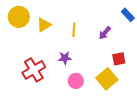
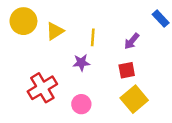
purple star: (65, 58) -> (81, 63), moved
red square: (119, 59) -> (127, 70), moved
pink circle: (76, 81) -> (81, 104), moved

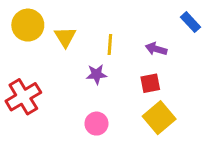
yellow triangle: (55, 31) -> (65, 37), turned -30
purple arrow: (132, 41) -> (156, 49), turned 66
red cross: (42, 88) -> (23, 97), moved

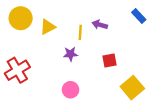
yellow triangle: (65, 37) -> (48, 27), turned 35
purple arrow: (156, 49) -> (100, 25), moved
yellow square: (159, 118) -> (132, 88), moved

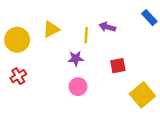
yellow circle: (21, 18) -> (17, 40), moved
red cross: (17, 70) -> (18, 76), size x0.6
pink circle: (70, 90) -> (78, 87), moved

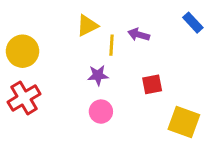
yellow triangle: (51, 29) -> (87, 26), moved
red cross: (18, 76) -> (24, 98), size x1.5
yellow square: (142, 95) -> (184, 122), turned -30

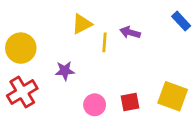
purple star: (98, 75) -> (65, 71), moved
red square: (152, 84) -> (130, 102), moved
yellow square: (184, 122) -> (173, 96), moved

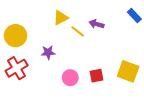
yellow line: (105, 42) -> (78, 31), turned -56

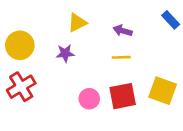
yellow line: (78, 31) -> (121, 57), moved, turned -40
purple star: (48, 52) -> (65, 53), moved
red square: (97, 76) -> (123, 96), size x1.5

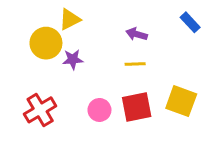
yellow triangle: (77, 23) -> (70, 19), moved
yellow circle: (20, 45) -> (46, 43), moved
red cross: (21, 87) -> (40, 110), moved

